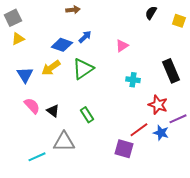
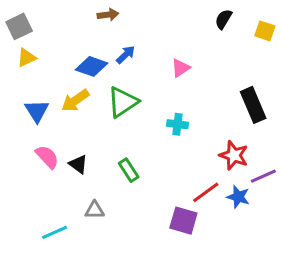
cyan cross: (133, 80) -> (178, 124), moved
gray triangle: (64, 142) -> (95, 210), size x0.6

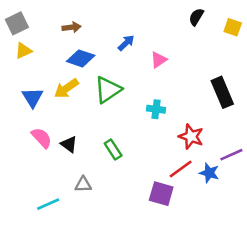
brown arrow: (108, 15) -> (71, 27), moved
blue arrow: (126, 55) -> (126, 43), moved
red star: (234, 155) -> (191, 136), moved

